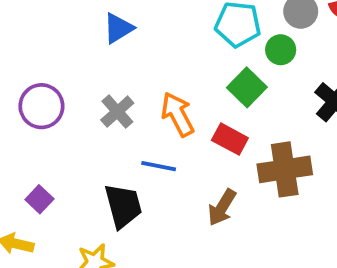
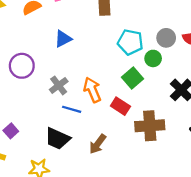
purple circle: (41, 106) -> (22, 66), moved
blue line: (159, 166) -> (72, 109), moved
black trapezoid: (123, 206) -> (57, 139), turned 124
brown arrow: (222, 207) -> (98, 144), moved

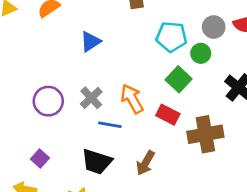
purple circle: (22, 66) -> (48, 101), moved

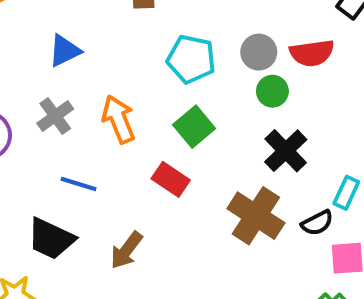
green circle: (201, 53) -> (272, 91), moved
gray cross: (91, 98) -> (55, 116), moved
orange arrow: (132, 99) -> (119, 119), moved
brown cross: (205, 134) -> (256, 216), moved, turned 36

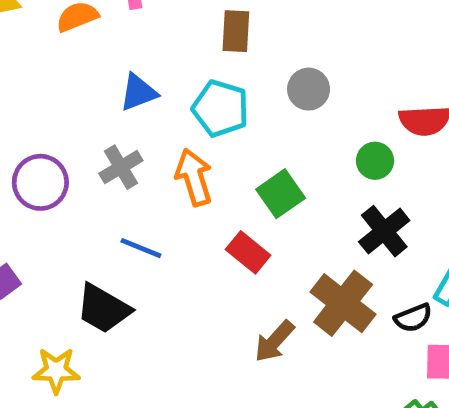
gray circle: (259, 52) -> (309, 89), moved
cyan pentagon: (191, 59) -> (220, 108), moved
brown arrow: (126, 250) -> (274, 341), moved

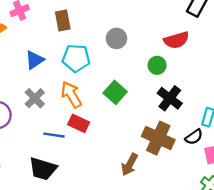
brown rectangle: (236, 31) -> (63, 20), moved
red rectangle: (248, 252) -> (79, 123), moved

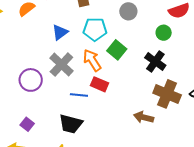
green square: (115, 92) -> (117, 50), moved
gray cross: (35, 98) -> (61, 65), size x1.4
black cross: (170, 98) -> (155, 61), moved
brown arrow: (129, 165) -> (144, 117), turned 78

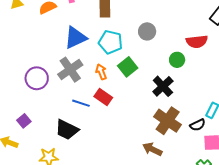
blue triangle: (60, 32) -> (76, 38), size x1.4
orange arrow: (92, 60) -> (101, 72), size x0.7
brown arrow: (144, 117) -> (152, 149), moved

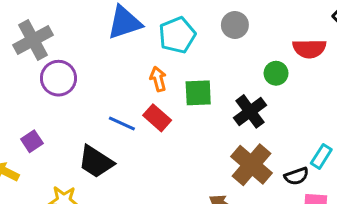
cyan pentagon: (110, 42) -> (177, 35), turned 30
green square: (128, 67) -> (198, 93), moved, turned 30
gray cross: (70, 70) -> (33, 40), moved

